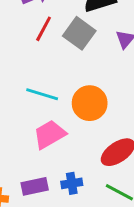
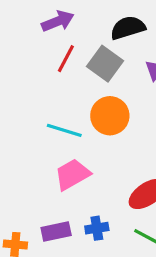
orange circle: (90, 103) -> (110, 116), moved

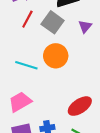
pink trapezoid: (72, 174) -> (20, 102), moved

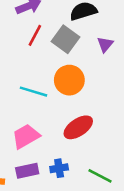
red ellipse: (80, 106) -> (78, 127), moved

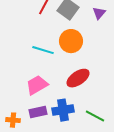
blue cross: (59, 168) -> (63, 110), size x1.5

